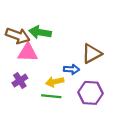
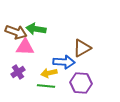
blue arrow: (71, 69) -> (64, 62), size x1.5

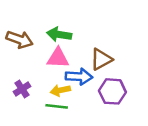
green arrow: (36, 29) -> (59, 35), moved
pink triangle: (25, 47) -> (58, 58), moved
purple hexagon: (81, 83) -> (112, 91), moved

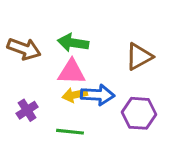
brown triangle: (101, 59) -> (139, 57), moved
yellow arrow: (60, 90) -> (75, 95), moved

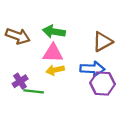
blue arrow: (98, 95) -> (92, 69), moved
green line: (70, 132) -> (34, 91), moved

